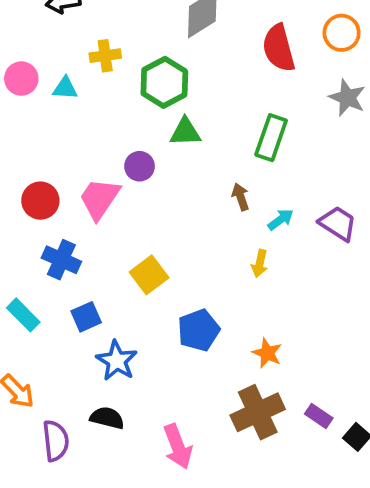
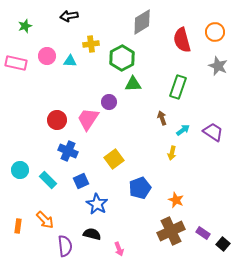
pink arrow: (178, 446) -> (119, 249), moved, size x0.6

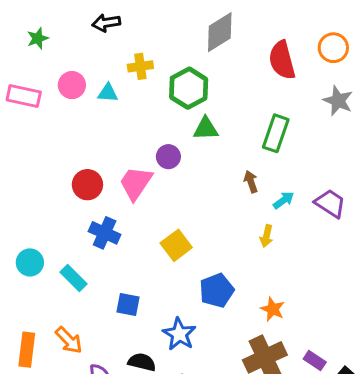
blue square: (81, 181) -> (128, 304), moved, turned 35
blue star: (97, 204) -> (179, 334), moved
orange rectangle: (18, 226) -> (27, 350), size x1.5

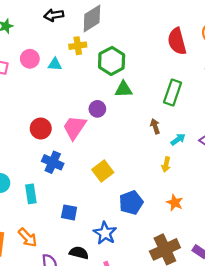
gray diamond: (220, 32) -> (92, 18), moved
cyan rectangle: (73, 278) -> (31, 194), turned 36
orange star: (273, 309) -> (175, 203), moved

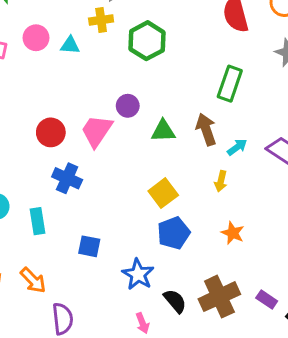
green triangle: (124, 89) -> (163, 131), moved
brown arrow: (155, 126) -> (206, 129), size x1.5
yellow square: (103, 171) -> (163, 193), moved
black semicircle: (79, 253) -> (175, 301), moved, turned 36

